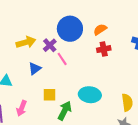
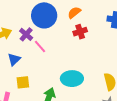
yellow square: (50, 95) -> (23, 82), moved

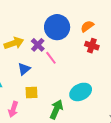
red cross: (80, 32) -> (92, 46), turned 32
cyan ellipse: (72, 79) -> (81, 92), turned -30

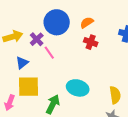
cyan ellipse: (81, 92) -> (78, 88), turned 40
yellow square: (31, 93) -> (28, 87), size x1.6

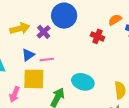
orange semicircle: (87, 23) -> (115, 20), moved
pink line: (49, 53) -> (47, 60), moved, turned -64

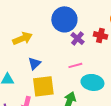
purple cross: (44, 32) -> (77, 38), moved
pink line: (47, 60) -> (75, 65), moved

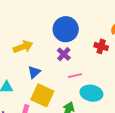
purple cross: (77, 38) -> (64, 54), moved
yellow square: (43, 86) -> (42, 95), turned 30

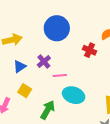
purple cross: (64, 54) -> (44, 62), moved
yellow square: (42, 95) -> (25, 91), size x0.6

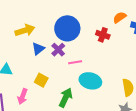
blue circle: (57, 28) -> (67, 28), moved
blue triangle: (20, 66) -> (38, 49), moved

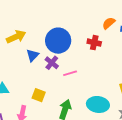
yellow arrow: (25, 30) -> (16, 37), moved
blue triangle: (38, 49) -> (33, 55), moved
cyan ellipse: (90, 81) -> (98, 104), moved

